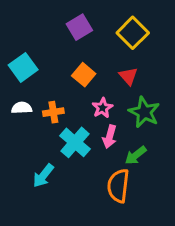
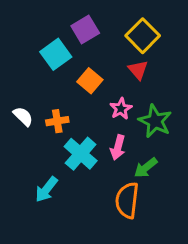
cyan square: (23, 67) -> (56, 54), moved
red triangle: (128, 76) -> (138, 70), moved
white semicircle: (22, 108) -> (23, 116), turned 48
pink star: (102, 108) -> (121, 109), moved

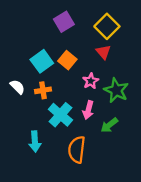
cyan square: (56, 54) -> (42, 61), moved
cyan arrow: (46, 189) -> (35, 141), turned -42
orange semicircle: (127, 200) -> (77, 150), moved

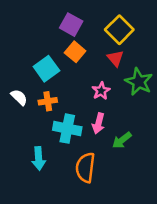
purple square: (64, 22) -> (71, 25), turned -30
orange square: (67, 60) -> (75, 52), moved
green star: (116, 90) -> (139, 82), moved
cyan cross: (60, 115) -> (67, 129), turned -30

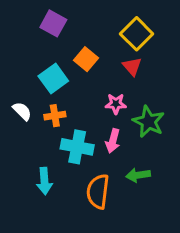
purple square: (71, 25) -> (53, 23), moved
green star: (139, 82) -> (148, 122), moved
pink star: (101, 91) -> (116, 104), turned 30
green arrow: (122, 140) -> (138, 175), moved, turned 30

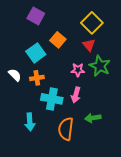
green star: (148, 122) -> (100, 66), moved

